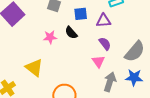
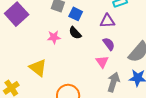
blue square: (81, 14) -> (76, 14), moved, turned 32

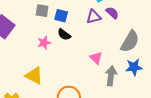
purple semicircle: (109, 44) -> (112, 13), moved

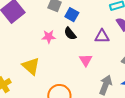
purple triangle: (94, 17) -> (102, 36), moved
pink triangle: (96, 58) -> (86, 60), moved

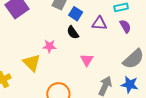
purple triangle: (102, 36) -> (99, 23), moved
pink star: (49, 37) -> (49, 46), moved

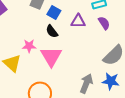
pink triangle: (87, 60) -> (51, 56), moved, size x1.6

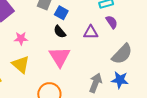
purple triangle: (78, 21) -> (91, 32), moved
pink star: (29, 46) -> (21, 38), moved

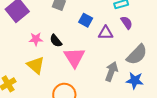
blue square: (61, 13) -> (86, 20), moved
black semicircle: (60, 32) -> (56, 41), moved
gray arrow: (96, 83) -> (111, 72), moved

